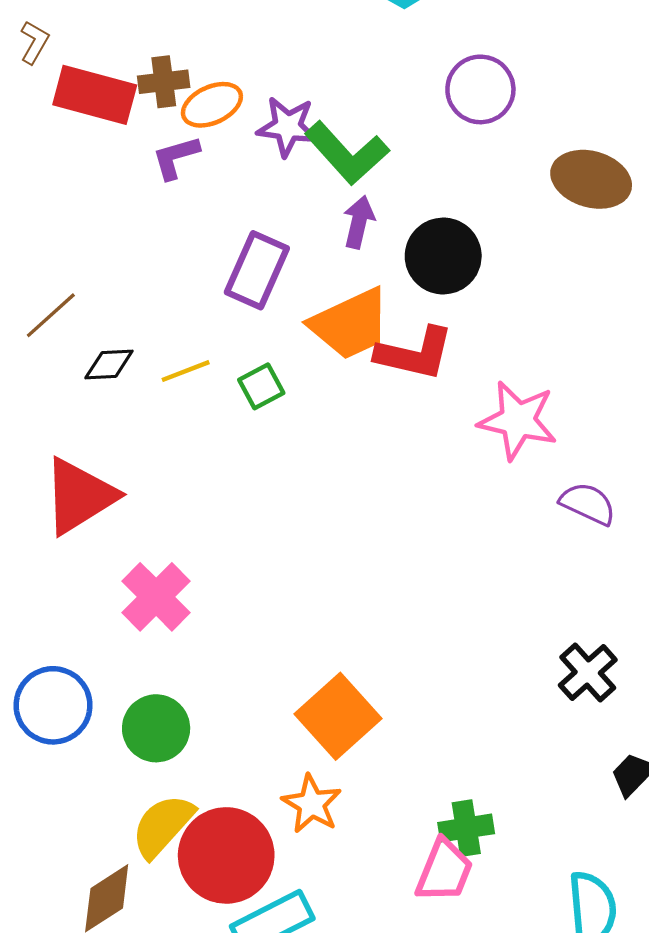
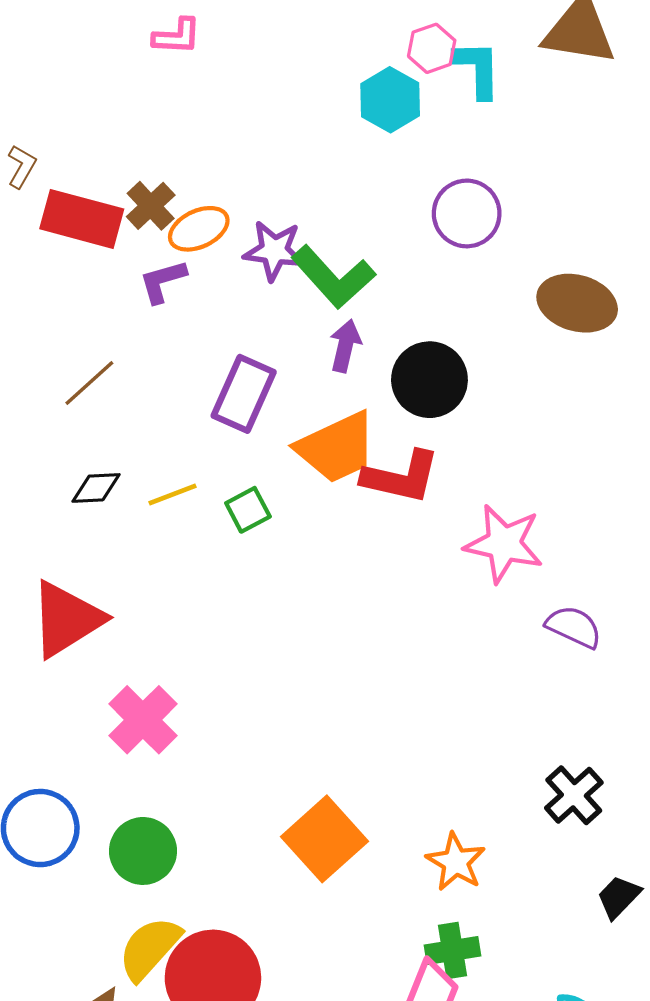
brown cross: (164, 82) -> (151, 206), turned -36
brown line: (51, 315) -> (89, 383), moved
orange star: (312, 804) -> (456, 862), moved

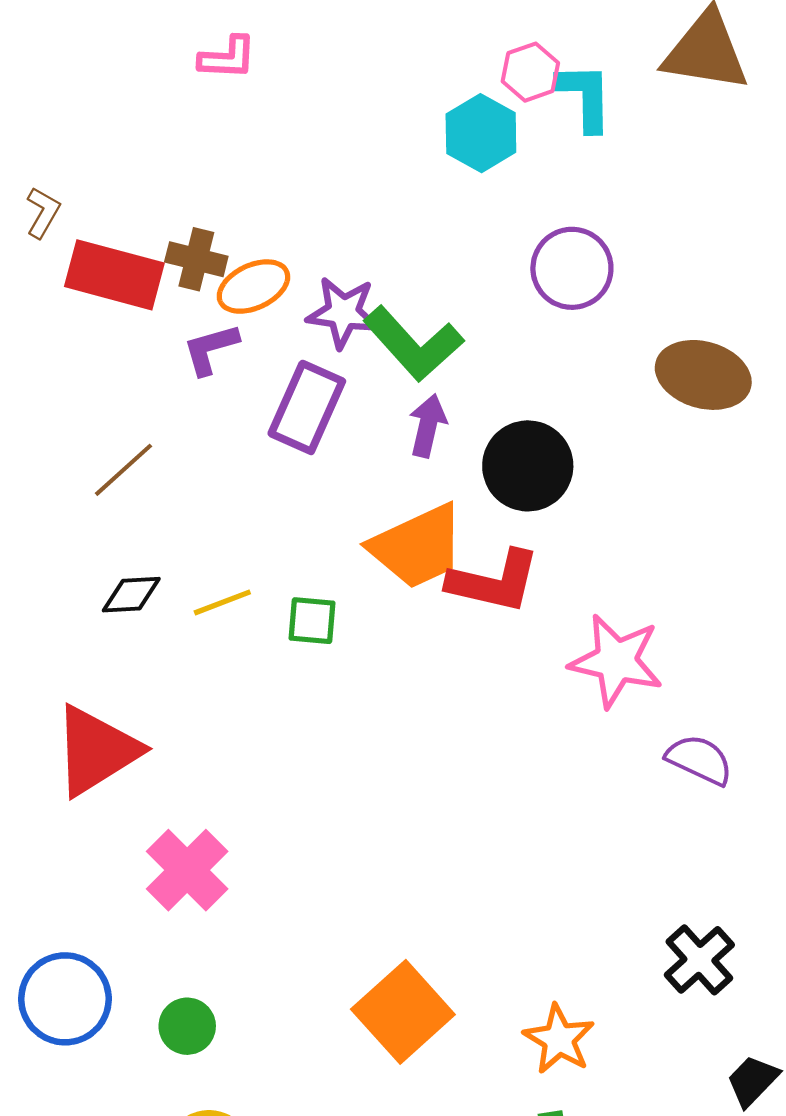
brown cross: (151, 206) -> (196, 259), turned -33
purple rectangle: (244, 394) -> (307, 407), moved
green square: (248, 510) -> (312, 621), turned 33
green circle: (143, 851) -> (187, 1026), size x0.7

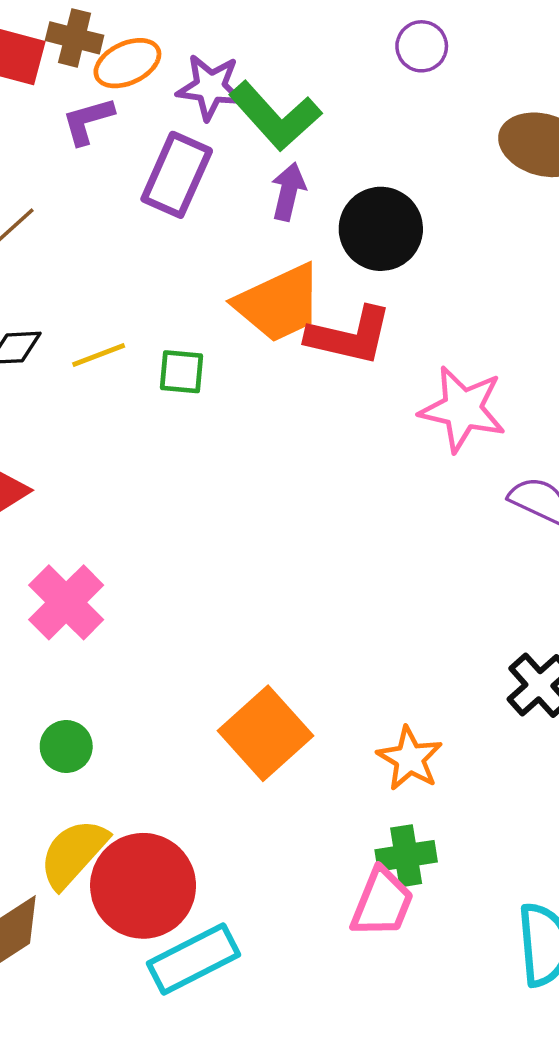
purple circle: (572, 268) -> (422, 46), size x0.7

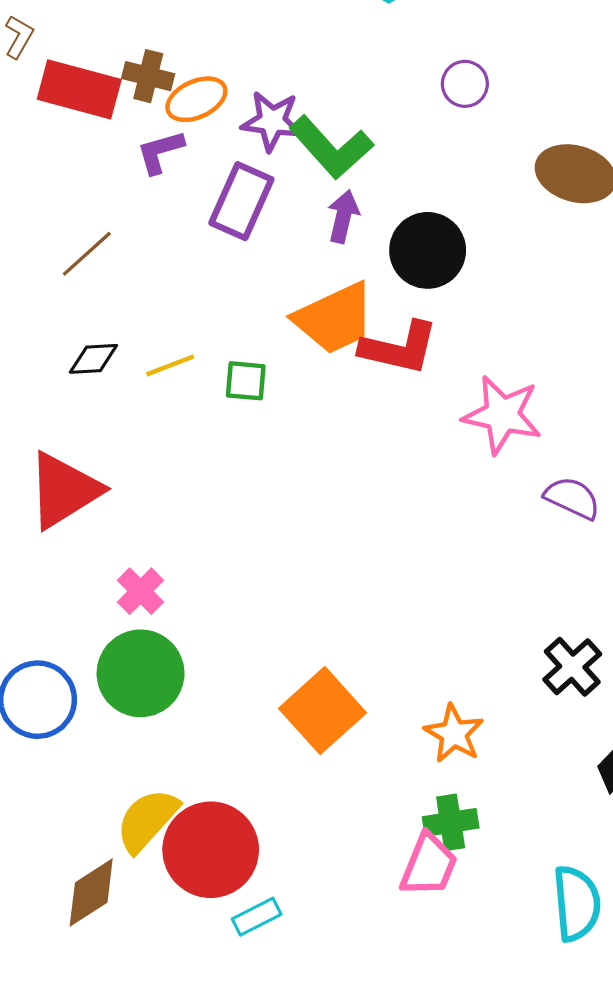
pink cross: (66, 602) -> (141, 591), size x0.7
green circle: (66, 746) -> (141, 673), moved, size x1.8
cyan rectangle: (193, 959) -> (257, 917), size x0.6

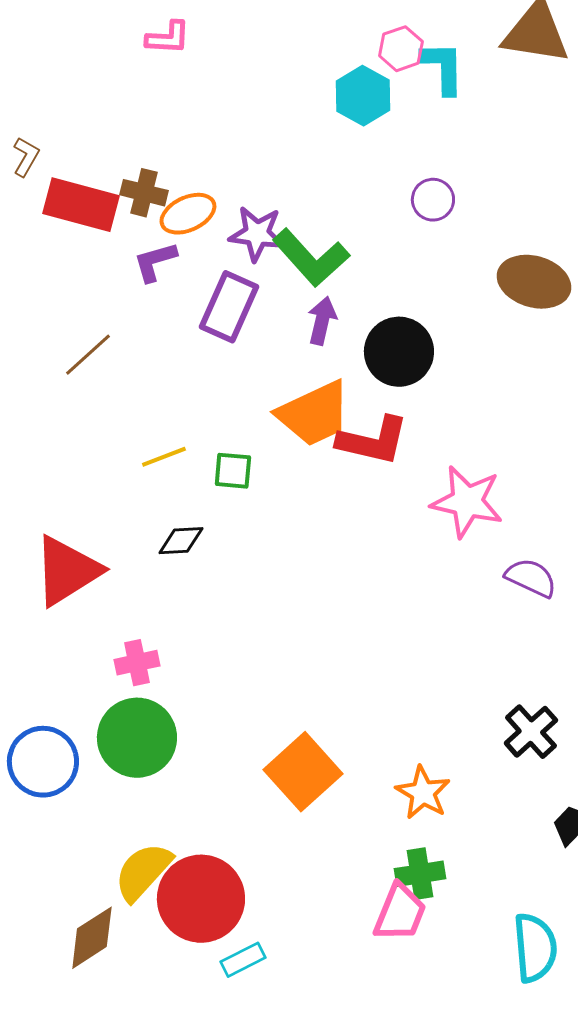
black diamond: (93, 359) -> (181, 541), moved
pink cross: (141, 591) -> (137, 663), turned 33

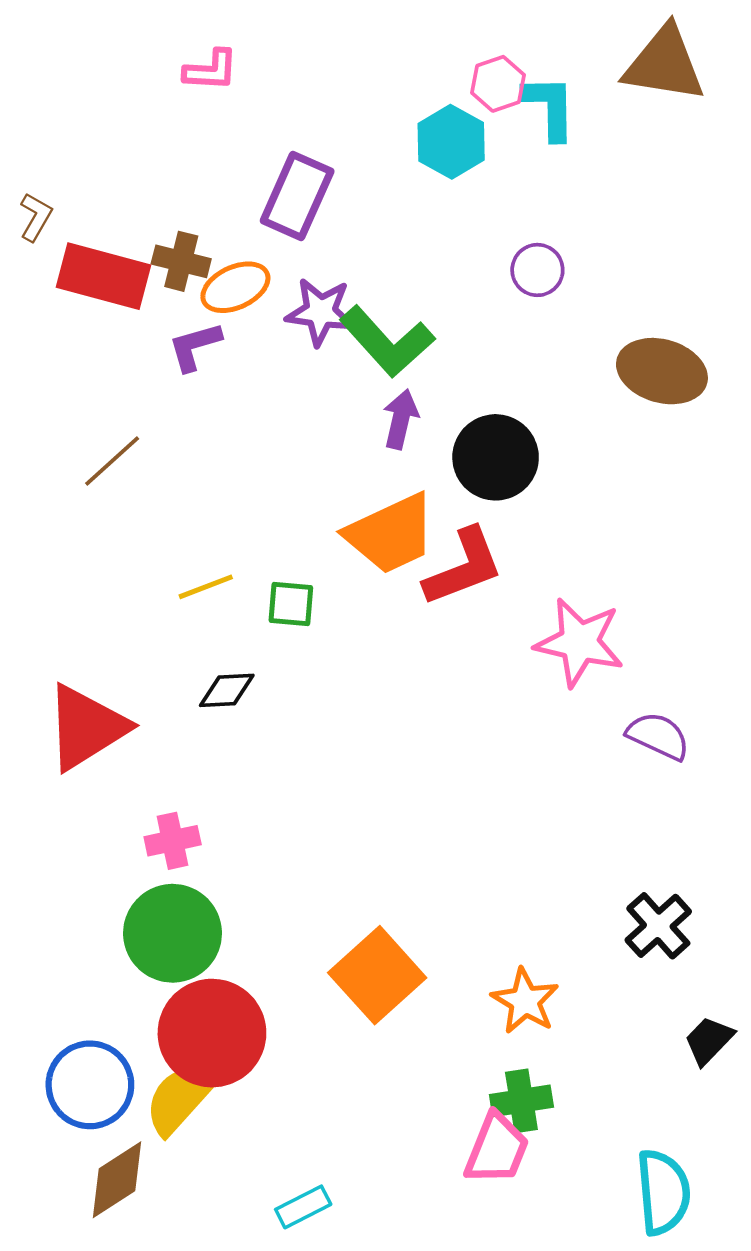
purple rectangle: (229, 307) -> (297, 196), moved
red L-shape: (373, 441) -> (463, 567), turned -34
blue circle: (43, 762) -> (90, 1085), moved
red circle: (201, 899) -> (212, 1033), moved

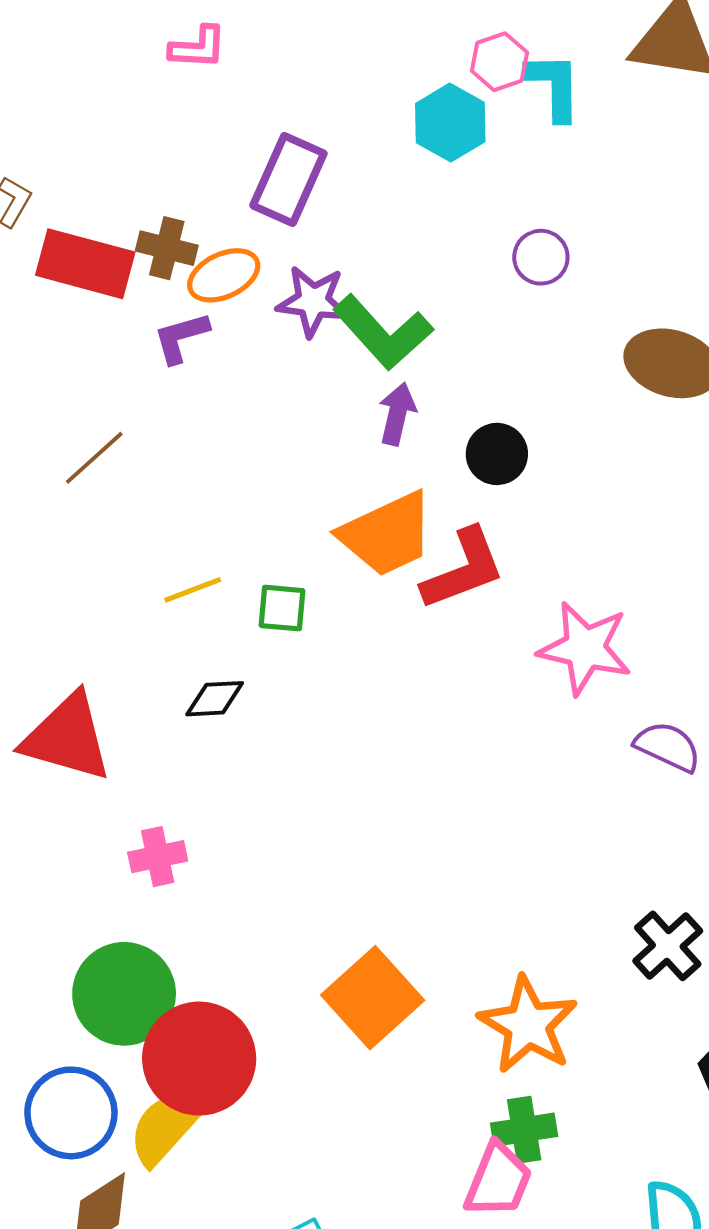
black circle: (496, 457) -> (497, 454), size x0.7
red triangle: (86, 727) -> (67, 737), turned 48
green circle: (173, 933) -> (124, 994), moved
orange star: (525, 1001) -> (528, 1025), size x1.4

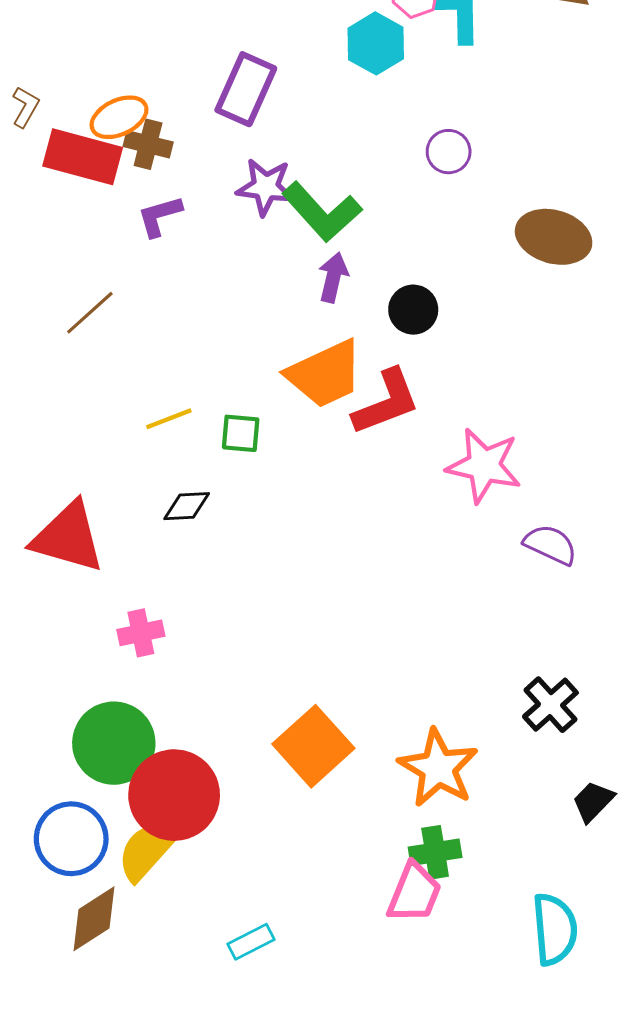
orange ellipse: (224, 275) -> (119, 117), moved

